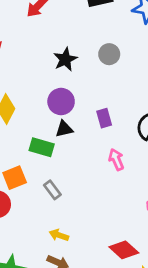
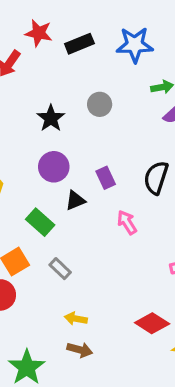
black triangle: (64, 129) -> (75, 200), moved
green rectangle: (42, 147) -> (40, 222), turned 35

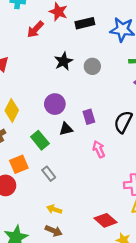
black star: (51, 118) -> (63, 61), moved

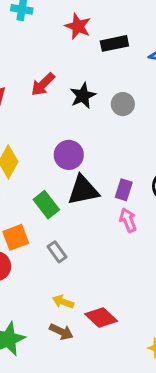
red arrow: (35, 29) -> (43, 84), moved
purple rectangle: (89, 117) -> (124, 190), moved, turned 32
black triangle: (66, 129) -> (83, 190), size x1.6
red diamond: (106, 220) -> (101, 318), moved

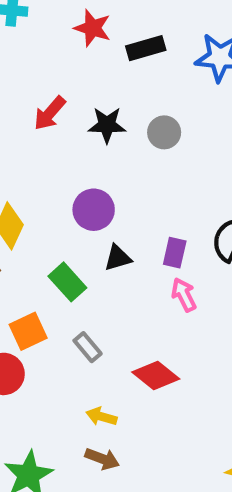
black star: (83, 96) -> (107, 125), turned 30
black triangle: (83, 190) -> (118, 258), size x0.6
red diamond: (101, 318) -> (156, 375), moved

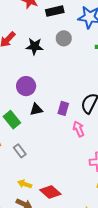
gray circle: (164, 132) -> (64, 38), moved
pink arrow: (184, 295) -> (79, 129), moved
red diamond: (156, 375) -> (50, 192), moved

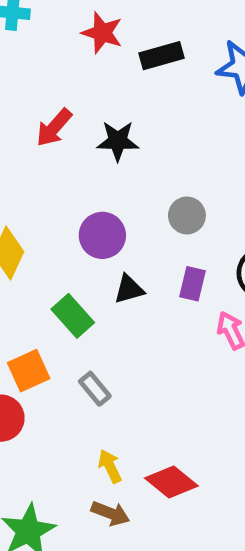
gray circle: (64, 38) -> (187, 215), moved
yellow arrow: (25, 184) -> (110, 466), turned 48

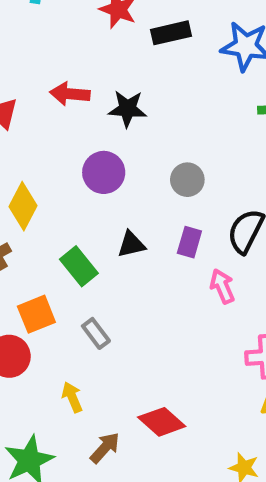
red arrow: (54, 128) -> (70, 94), turned 51
purple circle: (102, 235) -> (104, 172), moved
yellow arrow: (110, 466) -> (72, 397), moved
brown arrow: (110, 513) -> (105, 448), turned -72

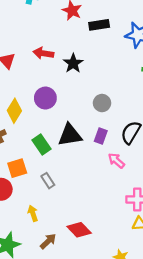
black star: (127, 109) -> (73, 63), turned 30
purple circle: (104, 172) -> (45, 98), moved
black triangle: (131, 244) -> (70, 135), size x1.6
pink arrow: (222, 286) -> (116, 161), turned -30

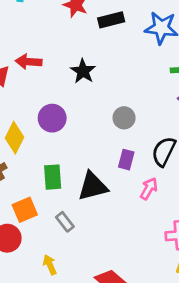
red arrow: (43, 53) -> (29, 62), moved
black triangle: (70, 135) -> (93, 186), moved
green rectangle: (41, 144) -> (53, 177), turned 36
pink arrow: (116, 161) -> (149, 189), turned 84

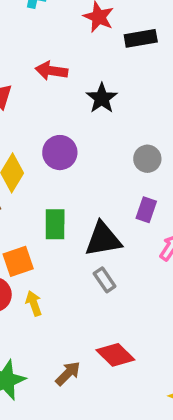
red arrow: (29, 62) -> (51, 71), moved
gray rectangle: (65, 222) -> (105, 280), moved
yellow arrow: (50, 265) -> (34, 303), moved

